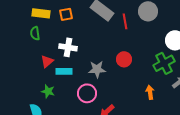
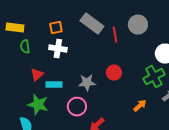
yellow rectangle: (41, 13) -> (15, 28), moved
white cross: (68, 47) -> (58, 49), moved
green star: (48, 91) -> (38, 105), size x1.5
orange arrow: (150, 92) -> (140, 106), turned 56

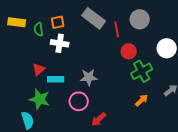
green semicircle: (25, 47) -> (39, 29), moved
red circle: (114, 73) -> (129, 51), moved
green cross: (154, 77) -> (142, 71), moved

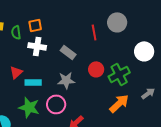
gray rectangle: (94, 18) -> (68, 52), moved, size x0.7
red circle: (129, 51) -> (96, 69), moved
green star: (40, 99) -> (29, 107), moved
orange arrow: (142, 100) -> (119, 103), size x1.5

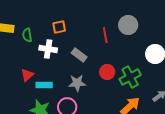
orange square: (35, 25) -> (59, 27), moved

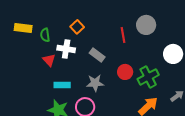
orange square: (59, 27) -> (77, 27), turned -32
red triangle: (27, 75) -> (49, 60), moved, turned -32

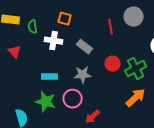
orange square: (77, 27) -> (65, 19), turned -32
red triangle: (49, 60) -> (15, 52), moved

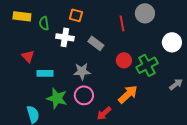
red triangle: (15, 52) -> (28, 56), moved
gray star: (83, 75) -> (82, 71), moved
cyan rectangle: (50, 77) -> (45, 73), moved
orange arrow: (136, 98) -> (128, 94), moved

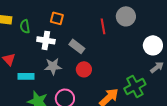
red circle: (124, 60) -> (84, 69), moved
green cross: (147, 65) -> (135, 86), moved
gray star: (82, 71) -> (53, 66), moved
gray arrow: (176, 84) -> (157, 67), moved

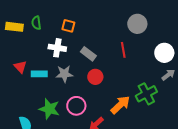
green semicircle: (25, 26) -> (36, 23), moved
red line: (103, 26) -> (123, 50), moved
cyan rectangle: (26, 76) -> (39, 74), moved

